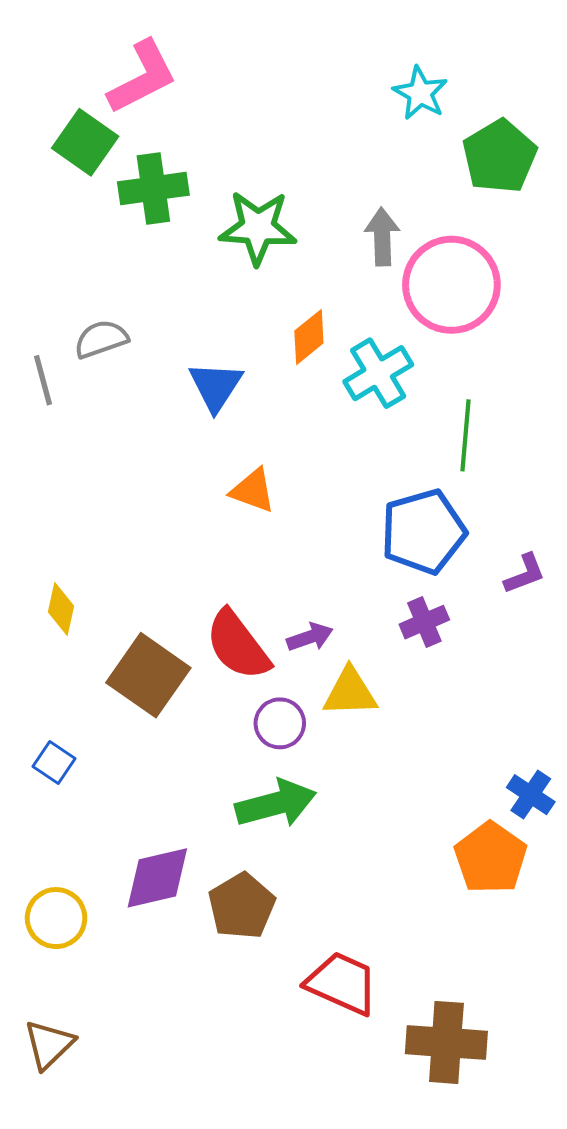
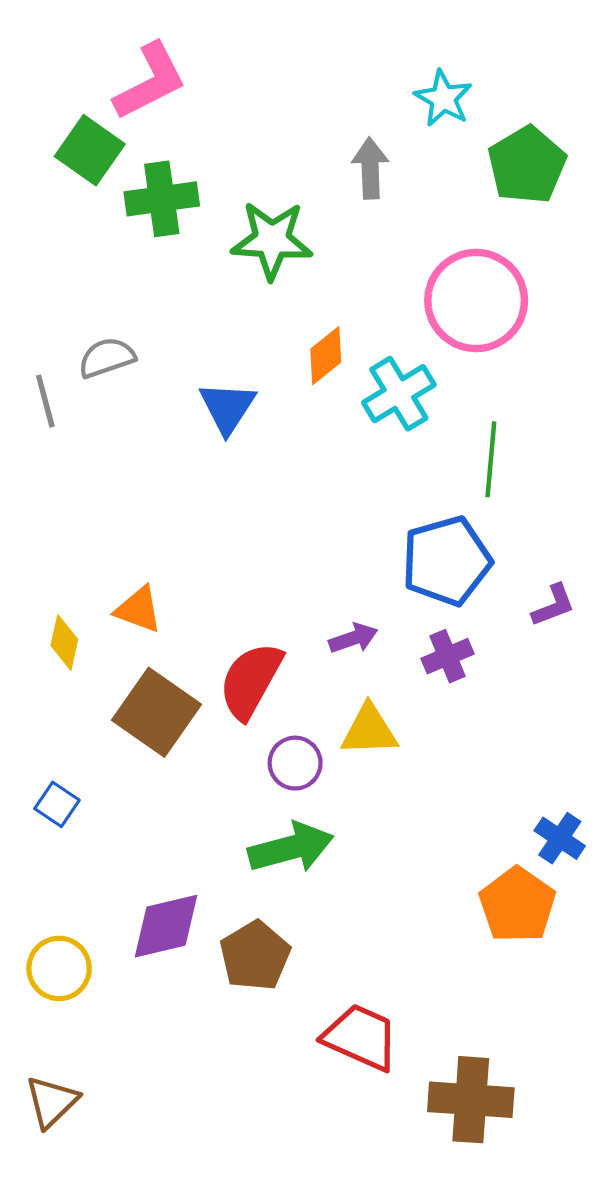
gray arrow: (382, 237) -> (370, 168), moved
orange triangle: (253, 491) -> (138, 610), moved
purple arrow: (310, 637) -> (353, 638), moved
red semicircle: (238, 645) -> (251, 681), turned 66

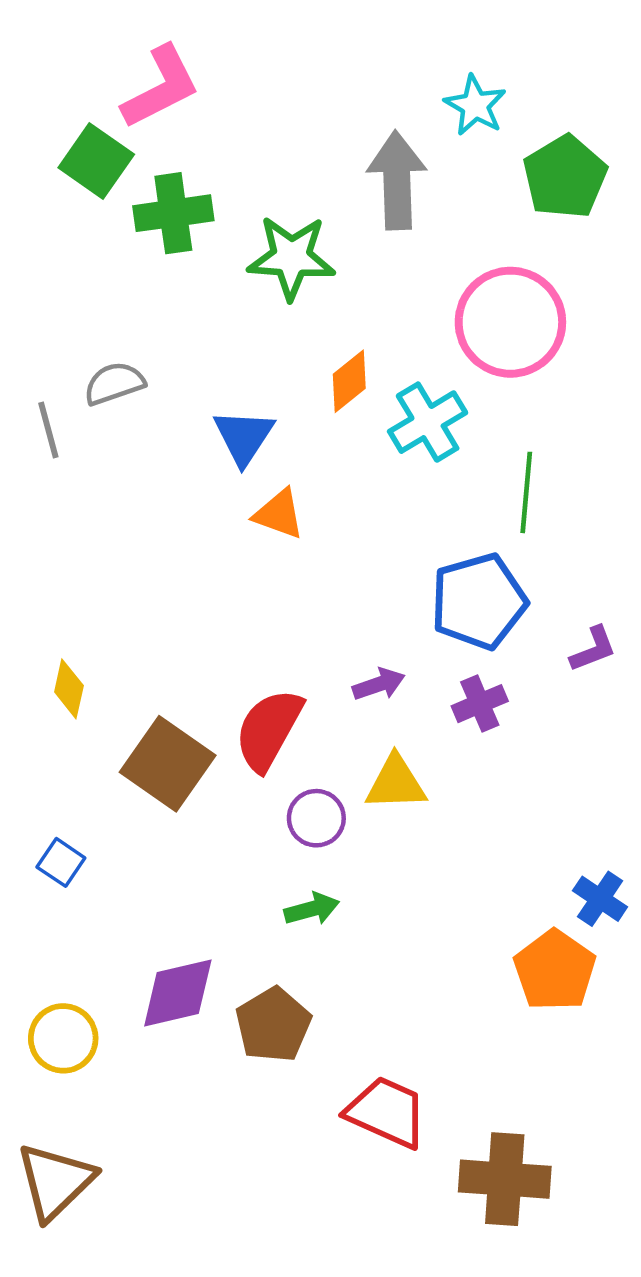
gray arrow: (370, 168) -> (397, 180), size x1.5
orange triangle: (138, 610) -> (279, 514), moved
green arrow: (291, 848) -> (312, 909), size x0.6
brown triangle: (52, 1102) -> (55, 1181), size x1.4

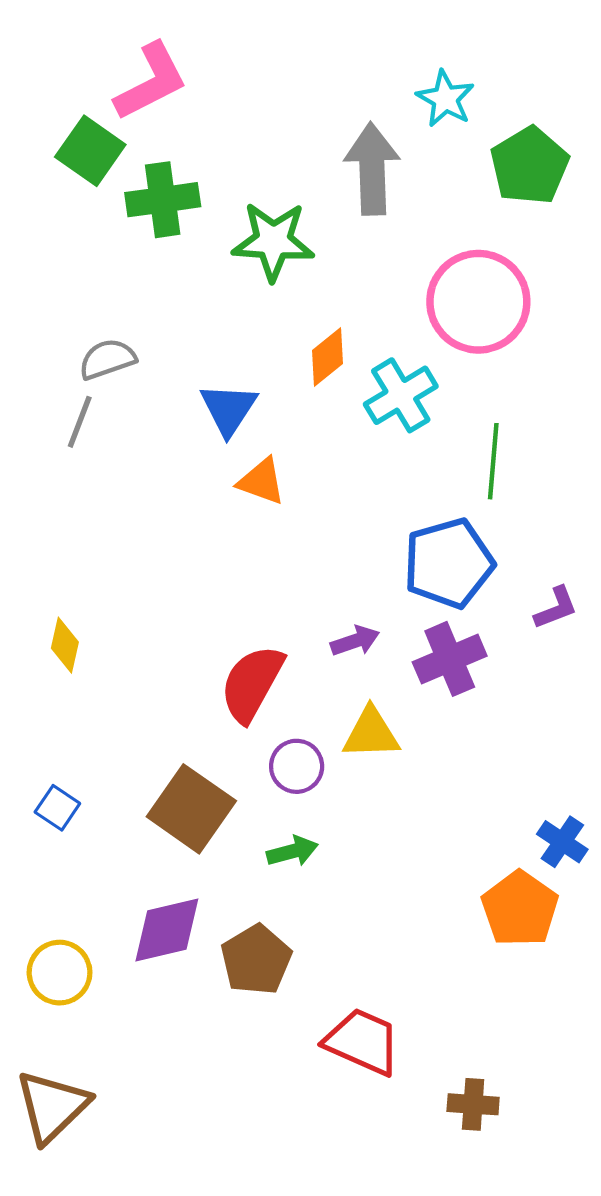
gray line: (48, 430) -> (80, 422), moved, turned 36
purple cross: (480, 704) -> (450, 659), size x1.4
brown square: (168, 764) -> (191, 809), moved
brown cross: (505, 1179) -> (473, 1104), size x0.6

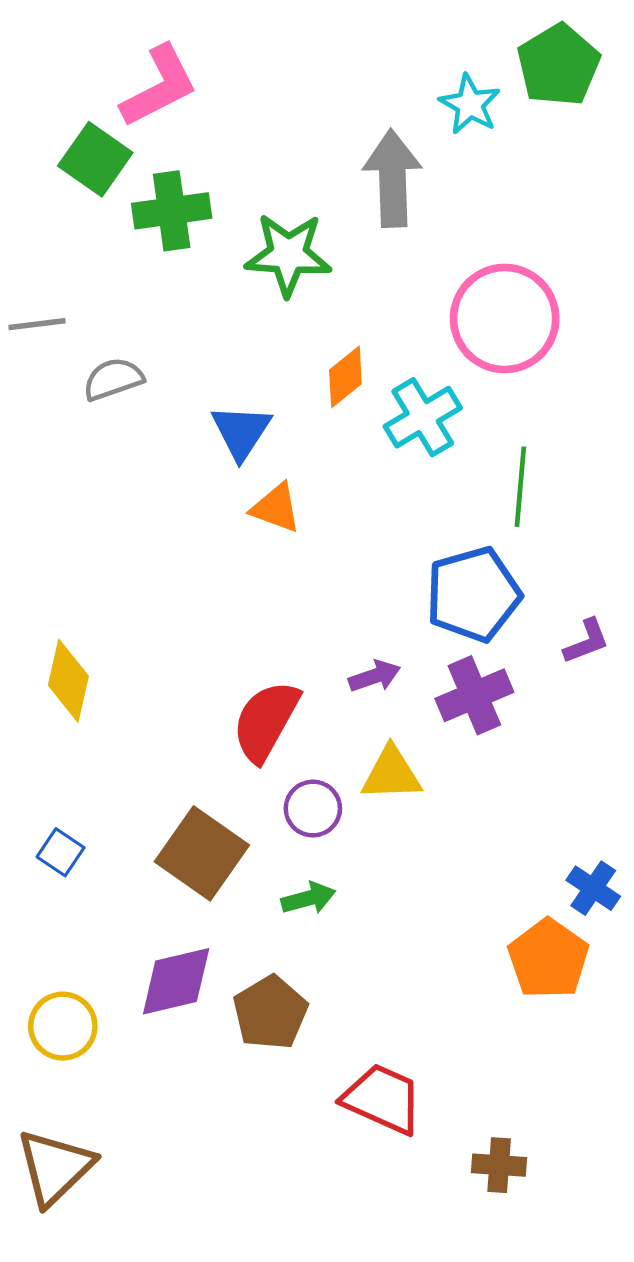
green pentagon: (529, 166) -> (558, 65), moved
gray line: (80, 422) -> (37, 324), moved, turned 62
yellow diamond: (65, 645) -> (68, 681), size x1.4

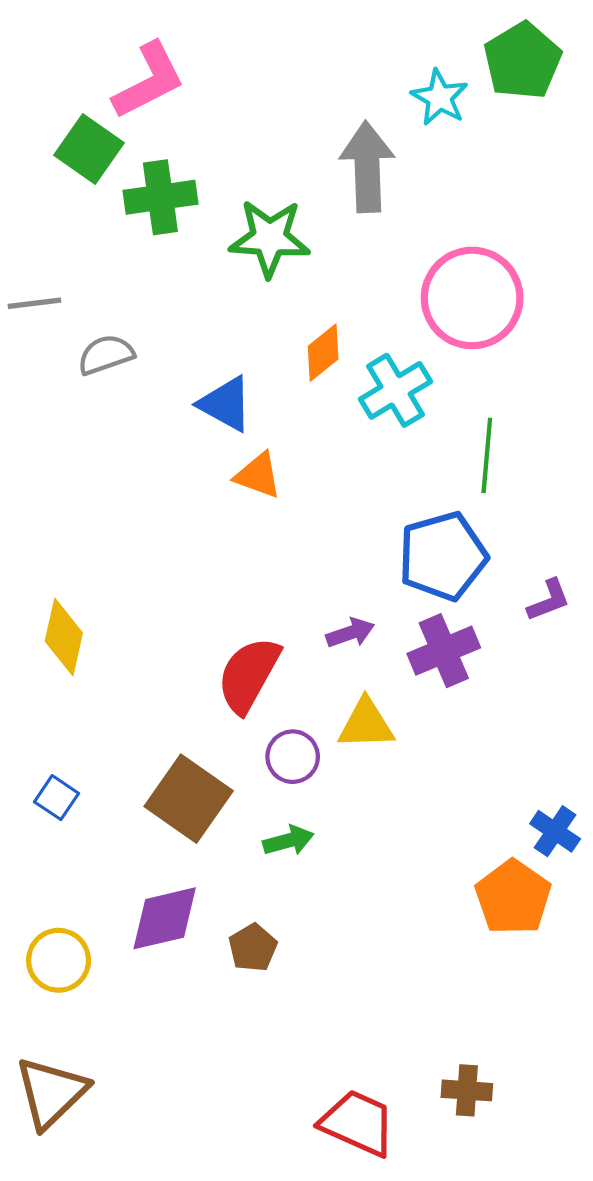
blue triangle: (241, 432) -> (225, 404), turned -34
brown pentagon: (270, 1013) -> (253, 948), size x0.7
red trapezoid: (382, 1099) -> (358, 1123), moved

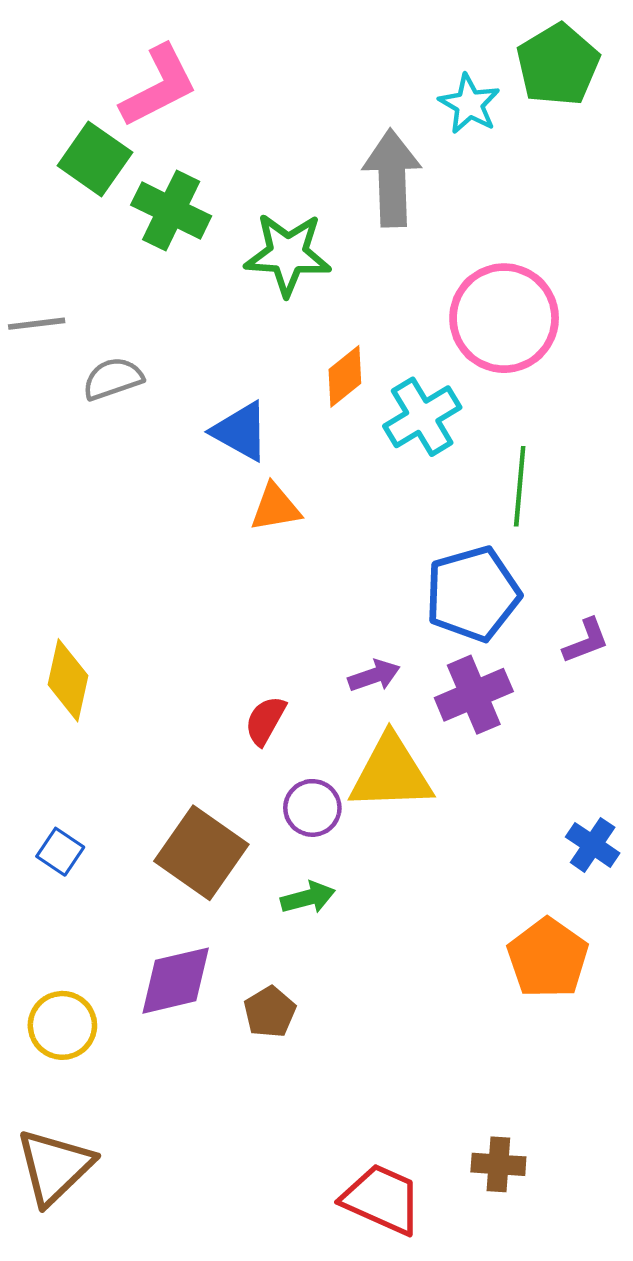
green cross: (160, 197) -> (171, 211), turned 34
orange triangle: (258, 475) -> (275, 508), turned -30
red semicircle: (249, 675) -> (265, 721), size x0.6
yellow triangle: (366, 724) -> (391, 773), size x1.4
blue cross: (555, 831) -> (593, 845), moved

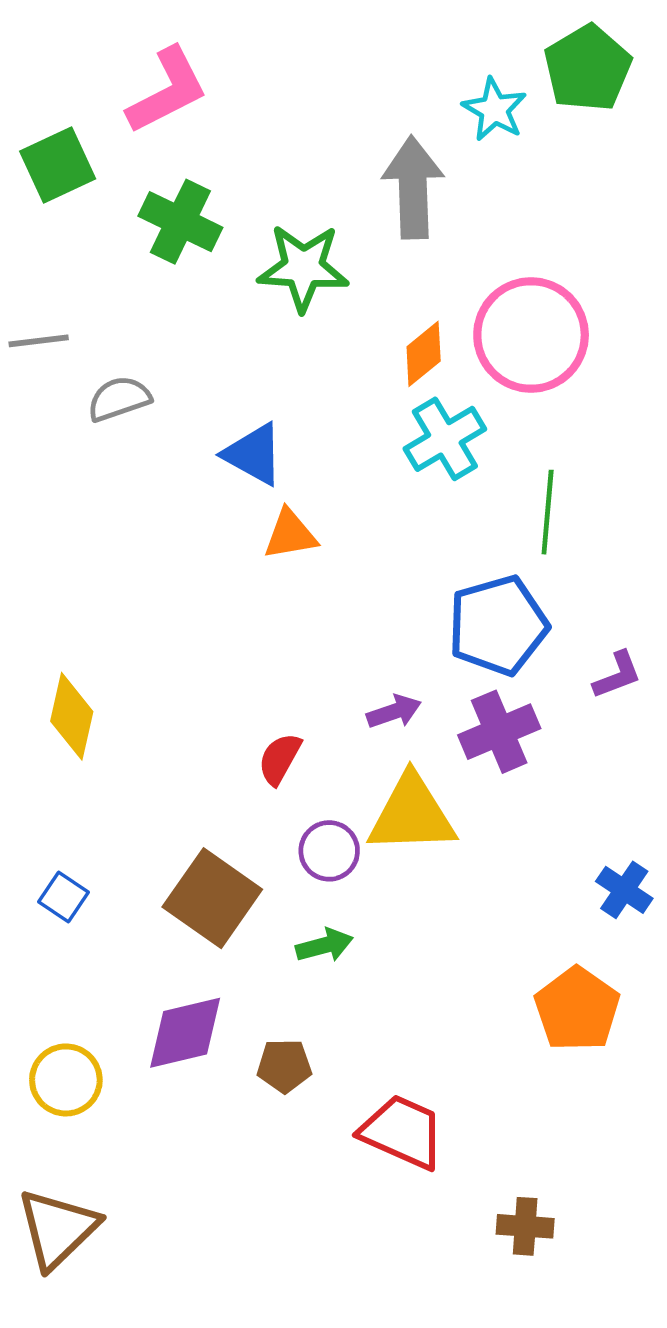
green square: (95, 159) -> (58, 165), moved, turned 30
orange diamond: (345, 376) -> (424, 354), moved
brown pentagon: (270, 1012) -> (284, 1066), turned 30
red trapezoid: (382, 1199) -> (402, 1132), moved

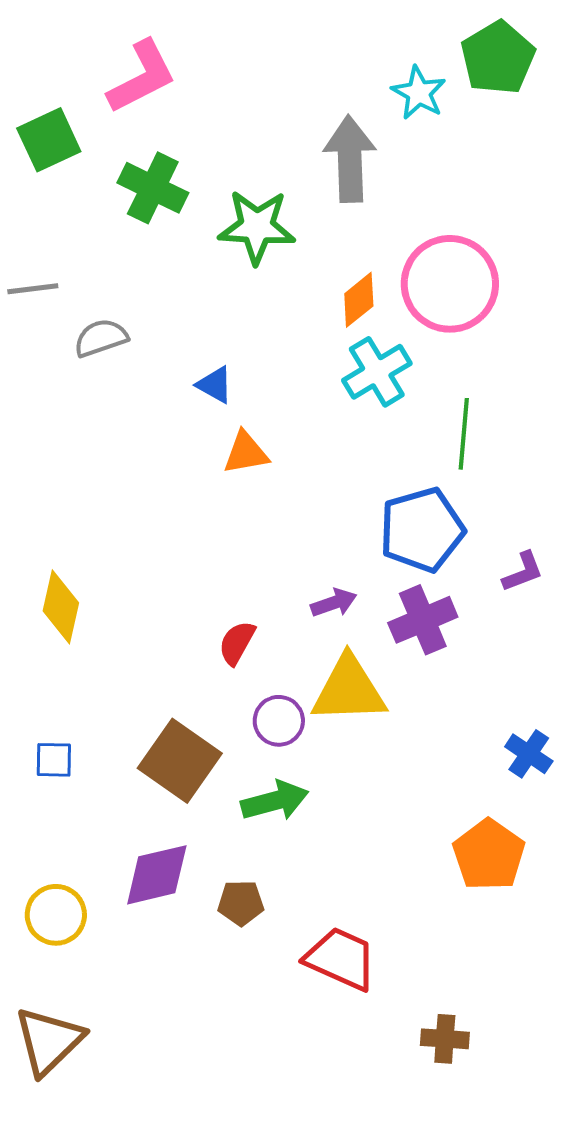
blue triangle: (254, 454) -> (215, 385), size x0.7
blue square: (64, 897) -> (54, 760), turned -33
green arrow: (324, 945) -> (275, 801), size x1.4

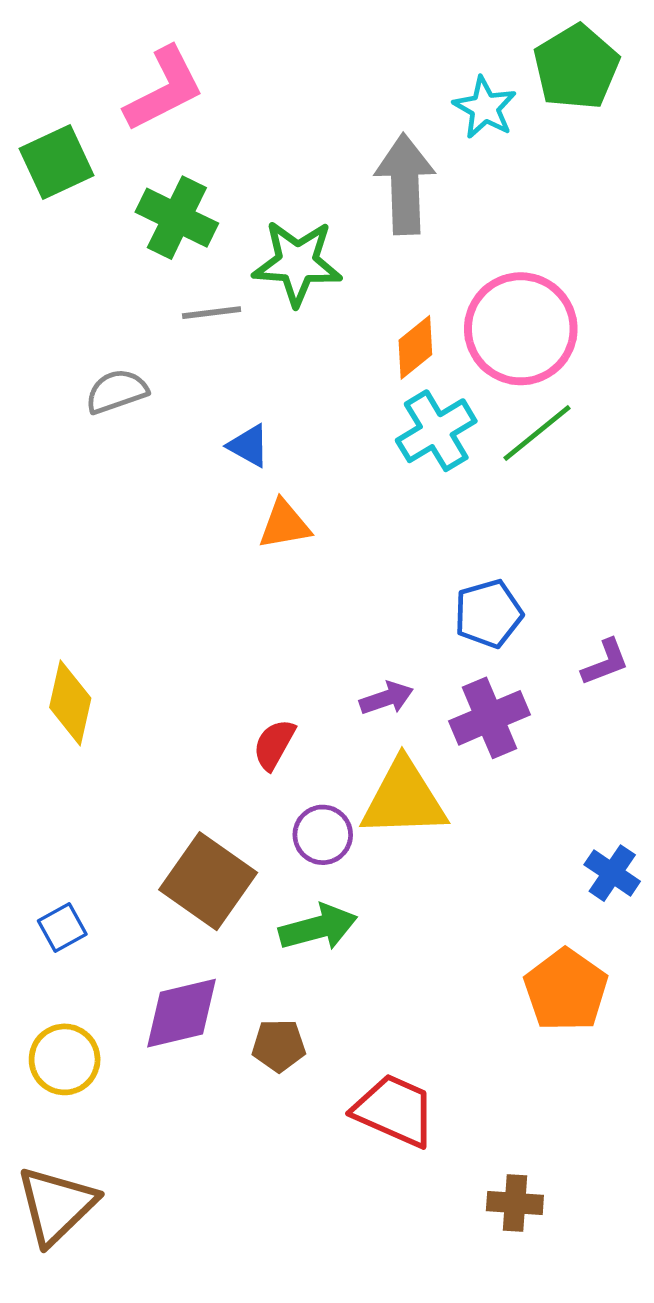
gray line: (33, 289) -> (212, 313), moved
green line: (464, 434) -> (537, 433), moved, turned 46
blue pentagon: (422, 530) -> (488, 614), size x0.7
blue square: (54, 760) -> (62, 927), moved, turned -30

